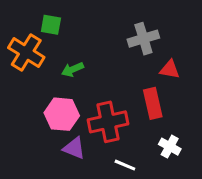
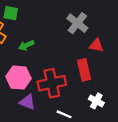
gray cross: (143, 39) -> (77, 23), turned -35

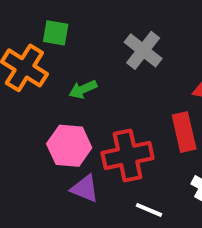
gray cross: (77, 23) -> (143, 50), moved

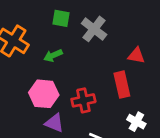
green square: (56, 33) -> (61, 18), moved
red cross: (128, 155) -> (83, 100), size x0.7

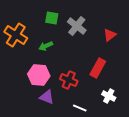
red triangle: (136, 55) -> (110, 35), moved, turned -48
red rectangle: (122, 85) -> (98, 68), turned 42
red cross: (83, 100) -> (69, 80), turned 36

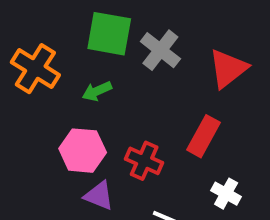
green square: (52, 18) -> (109, 34), size x1.6
red triangle: (110, 35) -> (228, 69), size x1.5

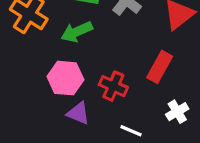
green arrow: (97, 91) -> (77, 32), size x1.4
white cross: (226, 194) -> (177, 112), turned 30

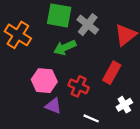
green arrow: (77, 32) -> (65, 47), moved

